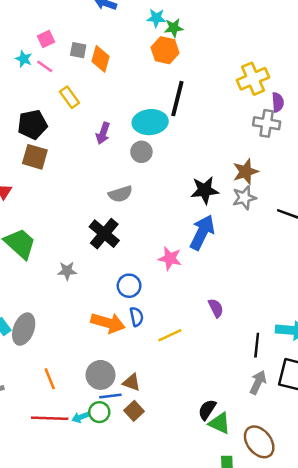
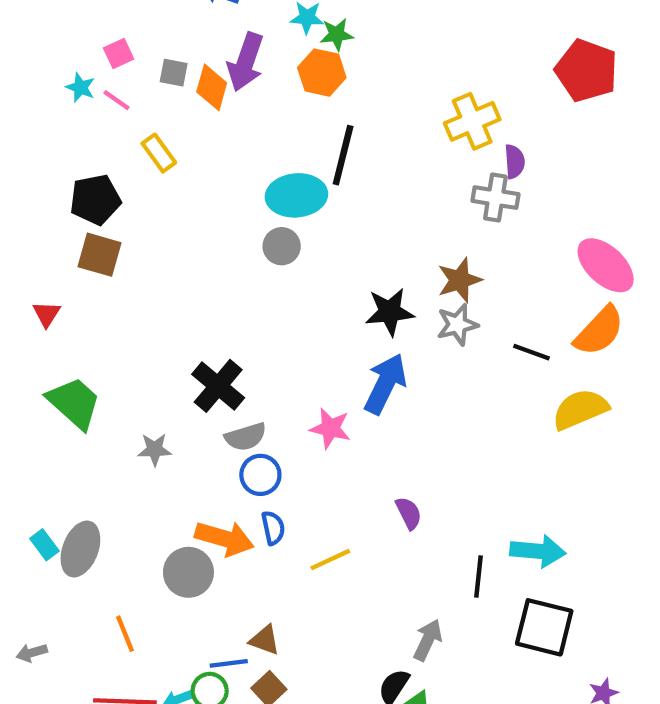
purple arrow: (103, 133) -> (246, 62), moved, size x1.5
gray semicircle: (120, 194) -> (246, 437), moved
gray circle: (101, 375) -> (188, 572), moved
gray arrow: (258, 382) -> (428, 640), moved

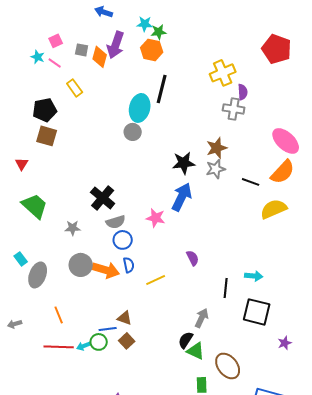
cyan ellipse: (296, 195) -> (140, 108), turned -72
cyan rectangle: (44, 545) -> (21, 259), moved
cyan arrow: (538, 551) -> (254, 276), size x0.7
gray circle: (188, 572) -> (81, 265), moved

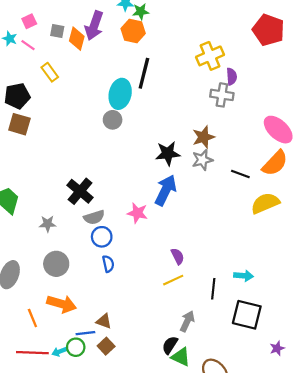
orange arrow: (106, 270) -> (62, 304), moved
yellow line: (156, 280) -> (173, 280), moved

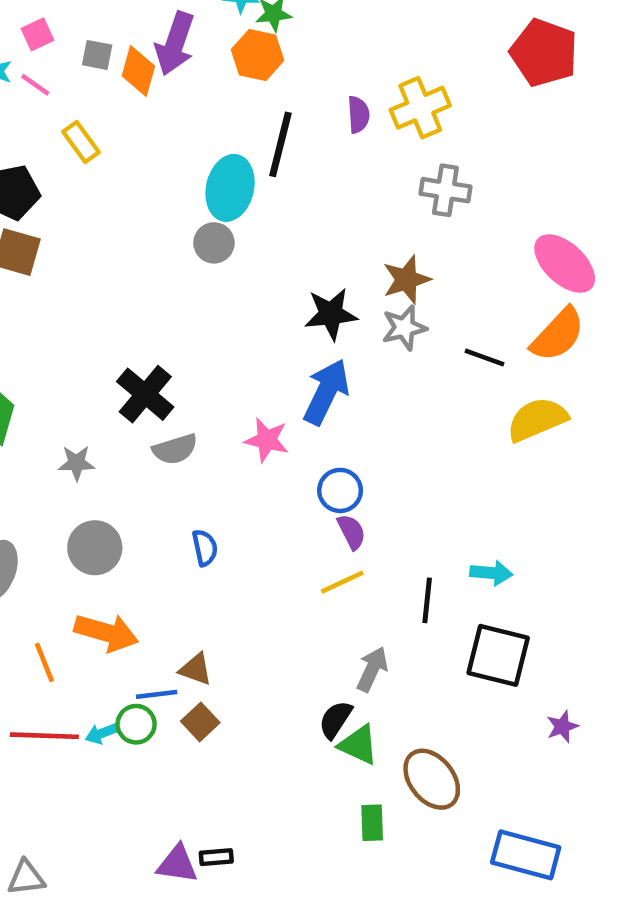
purple semicircle: (232, 77) -> (358, 115), moved
blue circle: (102, 237) -> (340, 490), moved

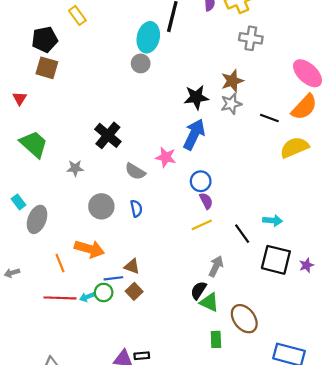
gray semicircle: (175, 449) -> (135, 171), moved, turned 48
gray circle: (95, 548) -> (101, 206), moved
black line: (427, 600) -> (242, 234), turned -42
purple star: (562, 726) -> (306, 265), moved

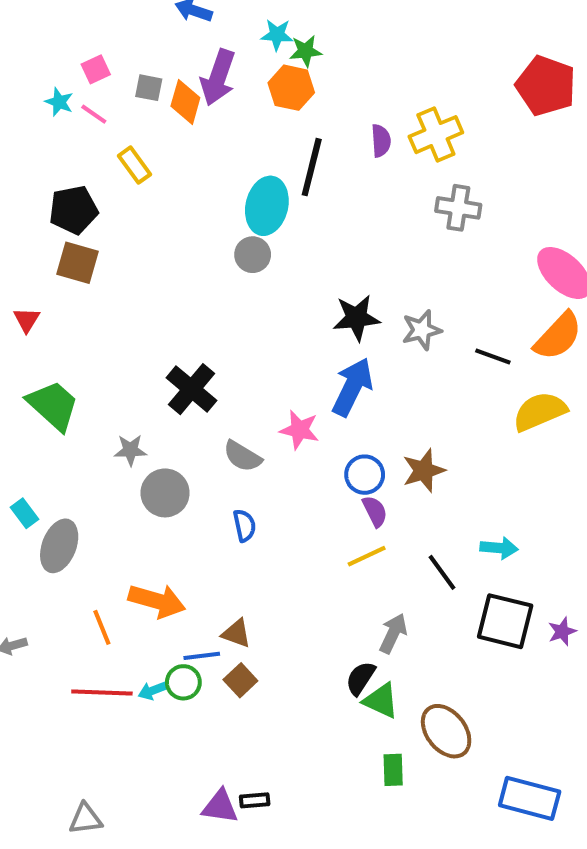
brown star: (232, 81) -> (424, 471), moved
gray circle: (101, 206) -> (165, 493), moved

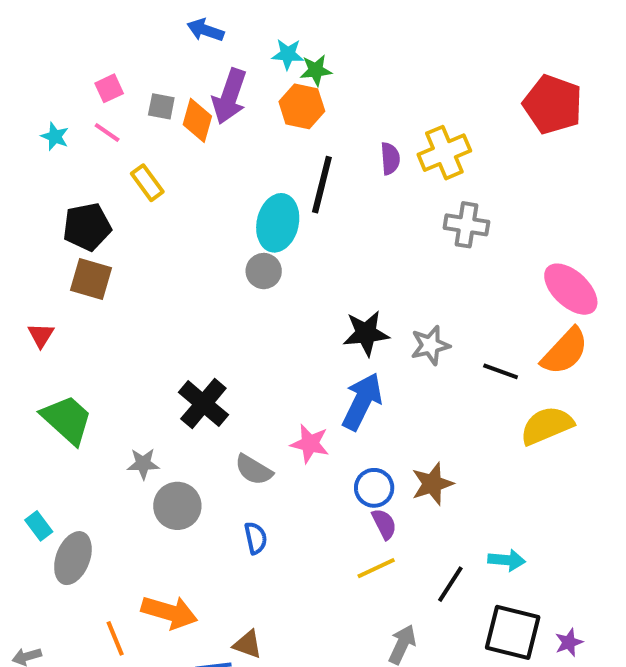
cyan star: (59, 102) -> (55, 137), moved
black line: (442, 572) -> (450, 584), turned 69

